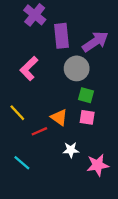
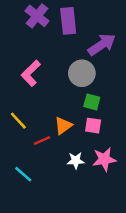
purple rectangle: (61, 36) -> (68, 21), moved
orange triangle: (59, 117) -> (63, 126), turned 48
pink star: (98, 165) -> (104, 159), moved

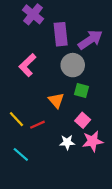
purple rectangle: (68, 21) -> (61, 34), moved
yellow line: (18, 121) -> (16, 119), moved
orange triangle: (63, 126) -> (56, 100), moved, turned -35
pink square: (93, 126) -> (83, 120), moved, turned 32

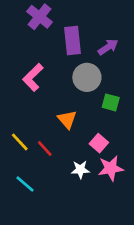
purple arrow: (90, 40) -> (108, 47), size x0.7
green square: (82, 90) -> (111, 102), moved
red line: (37, 125) -> (45, 149), turned 72

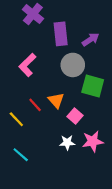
green square: (111, 102) -> (93, 86), size x1.5
pink square: (99, 143) -> (75, 116), moved
red line: (45, 149) -> (35, 105), moved

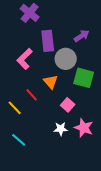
purple rectangle: (61, 34) -> (48, 41), moved
orange triangle: (56, 100) -> (51, 82), moved
pink star: (93, 141) -> (84, 128), turned 30

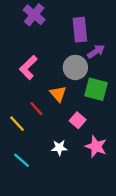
purple arrow: (82, 36) -> (96, 51), moved
purple rectangle: (48, 41) -> (80, 30), moved
white star: (61, 129) -> (59, 148), moved

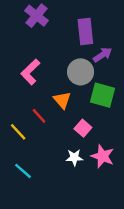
white star: (59, 148) -> (74, 157), moved

